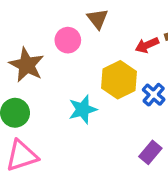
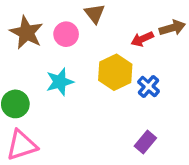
brown star: (27, 65) -> (26, 33), moved
cyan star: (83, 109) -> (60, 82), moved

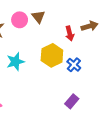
pink circle: (66, 34) -> (20, 20), moved
red arrow: (142, 39) -> (70, 33), turned -80

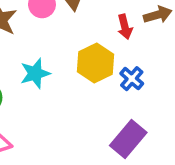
purple rectangle: (72, 101) -> (128, 139), size x1.5

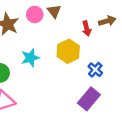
blue cross: (132, 79) -> (95, 70), moved

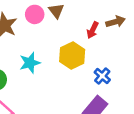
red arrow: (87, 29) -> (93, 30), turned 40

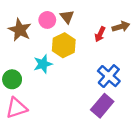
yellow hexagon: (72, 55) -> (64, 45), moved
blue cross: (102, 76) -> (109, 76), size x1.5

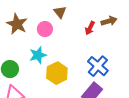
pink circle: (47, 20) -> (45, 29), moved
yellow hexagon: (64, 45) -> (57, 73), moved

